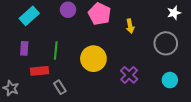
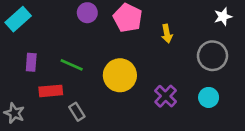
cyan rectangle: (29, 16) -> (18, 19), moved
green line: (56, 50) -> (72, 65), turned -72
cyan circle: (170, 80) -> (209, 97), moved

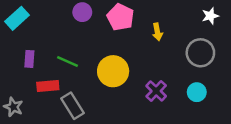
gray rectangle: (77, 112) -> (72, 106), size x1.5

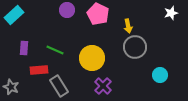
gray circle: (200, 53) -> (135, 47), moved
purple cross: (156, 91) -> (103, 86), moved

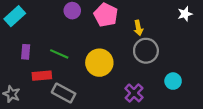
gray rectangle: (59, 86) -> (64, 93), turned -30
purple cross: (103, 86) -> (134, 93), moved

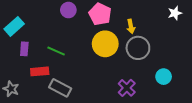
cyan rectangle: (15, 16) -> (14, 26), moved
yellow circle: (99, 63) -> (105, 44), moved

